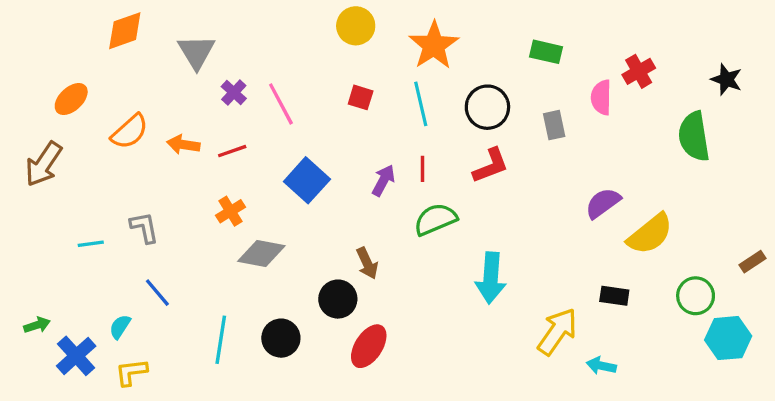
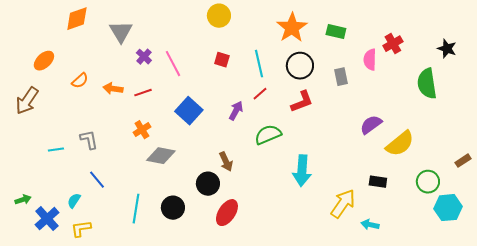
orange star: (434, 45) -> (292, 28), moved
orange semicircle: (130, 132) -> (80, 81), size x0.7
red line: (422, 169) -> (260, 94), moved, turned 49

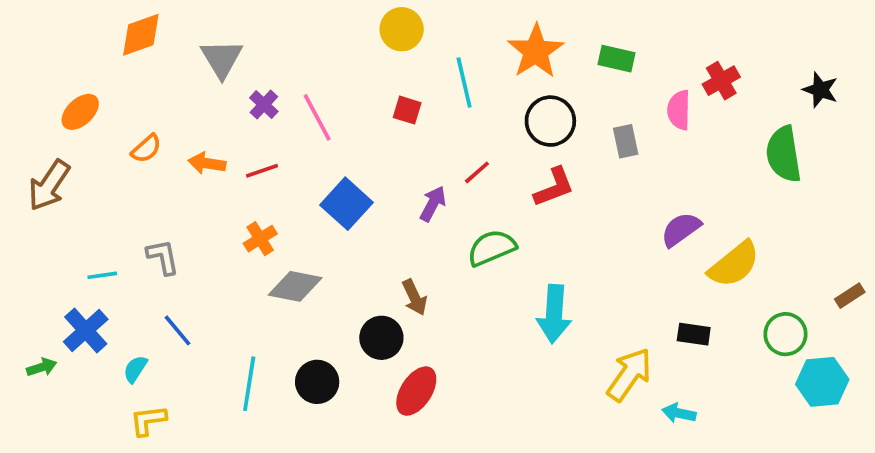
cyan line: (259, 64) -> (464, 82), moved
blue cross: (47, 219) -> (86, 330), moved

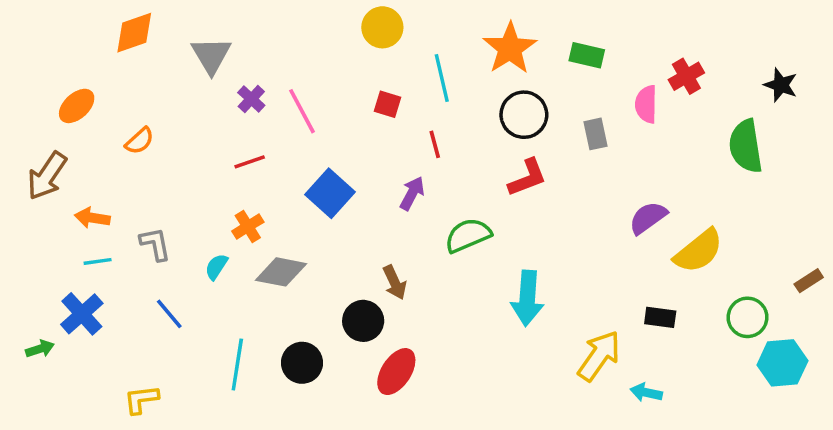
orange arrow: (207, 163) -> (92, 218), moved
red line: (477, 172) -> (435, 144), moved, turned -64
cyan semicircle: (135, 369) -> (216, 267), moved

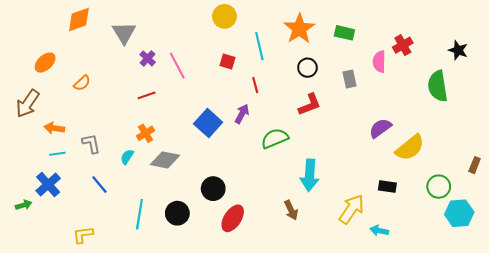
black circle: (524, 115) -> (307, 68), size x0.7
blue square: (330, 193) -> (208, 123), moved
brown rectangle: (809, 281) -> (475, 165), turned -35
brown arrow: (395, 282) -> (291, 210), moved

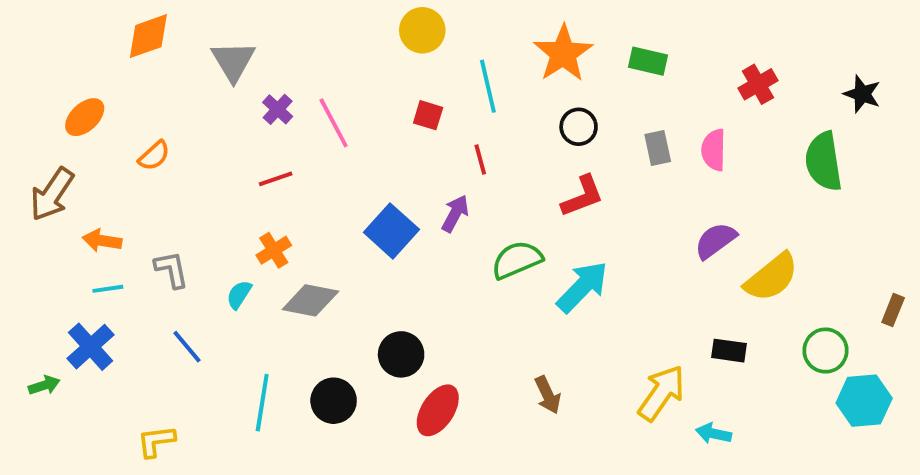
pink semicircle: (379, 62) -> (714, 150), moved
cyan arrow: (310, 175) -> (582, 287), moved, turned -140

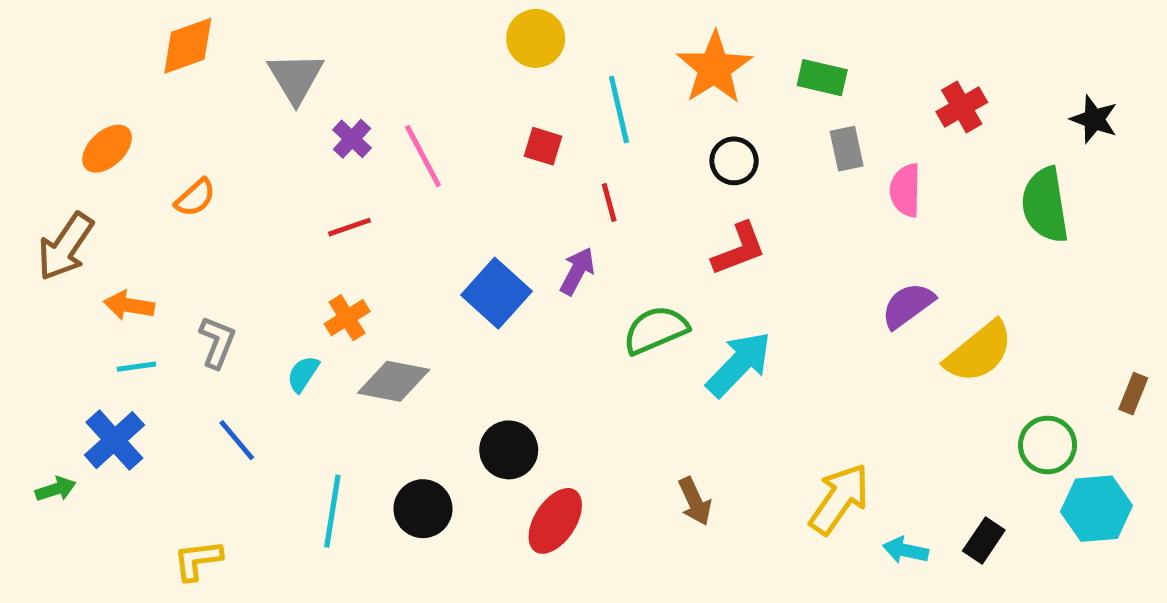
gray rectangle: (658, 148) -> (847, 149), moved
gray L-shape: (172, 270) -> (217, 342), turned 33
black rectangle: (729, 351) -> (984, 541), moved, turned -64

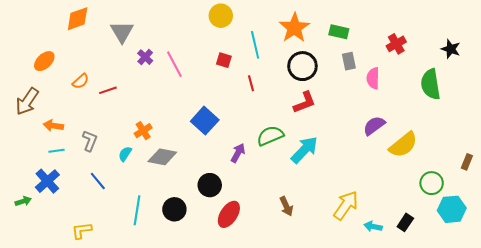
black circle: (734, 161) -> (302, 66), size x1.5
red line: (350, 227) -> (108, 90), moved
purple arrow: (577, 271) -> (238, 153), moved

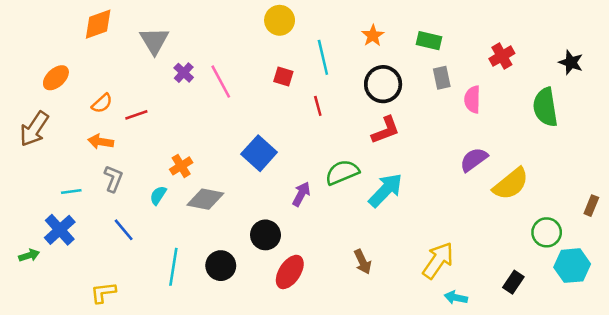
orange star: (294, 28) -> (373, 36), size x0.6
orange arrow: (53, 126) -> (101, 142), moved
cyan arrow: (373, 226) -> (456, 298), moved

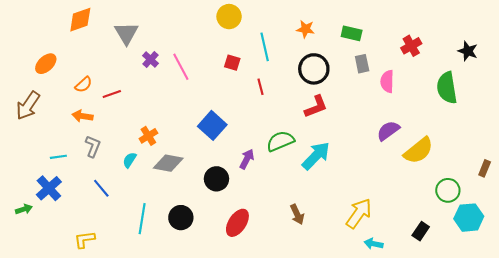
orange star: (373, 36) -> (305, 29), turned -30
black circle: (265, 235) -> (216, 179), moved

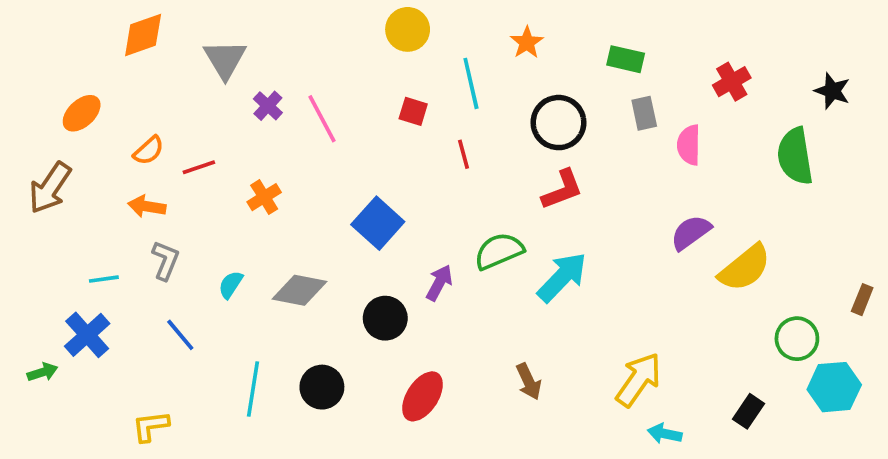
orange star: (305, 29) -> (527, 42), moved, turned 30
orange cross: (148, 136) -> (264, 197), moved

